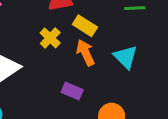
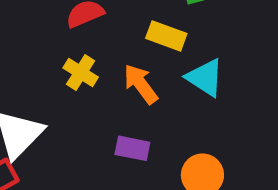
yellow rectangle: (85, 26) -> (166, 36), moved

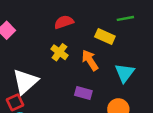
cyan triangle: (205, 78) -> (125, 73), moved, turned 30

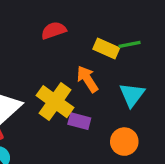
green line: (125, 18) -> (130, 44), moved
yellow cross: (59, 52) -> (55, 102), moved, size x1.6

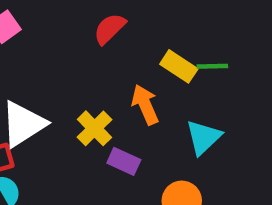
red semicircle: (54, 30) -> (110, 29), turned -35
yellow cross: (55, 102) -> (95, 128), size x0.7

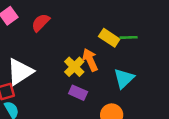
red semicircle: (110, 29) -> (41, 23), moved
yellow cross: (95, 128) -> (74, 67), moved

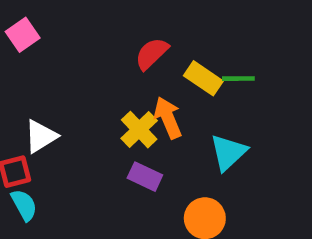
red semicircle: (41, 23) -> (152, 54), moved
white triangle: (20, 72) -> (41, 136), size x0.7

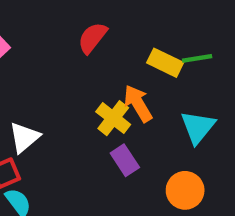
red semicircle: (152, 54) -> (92, 38), moved
purple rectangle: (145, 177) -> (125, 160), turned 40

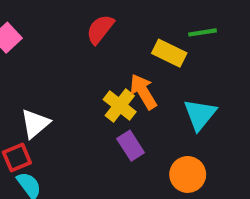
green line: (197, 58) -> (203, 32), moved

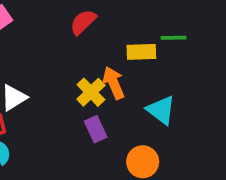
yellow rectangle: (169, 53) -> (141, 52), turned -36
cyan triangle: (200, 114) -> (161, 110), turned -40

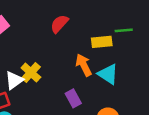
yellow cross: (91, 92) -> (31, 73), moved
cyan triangle: (161, 110) -> (108, 74), moved

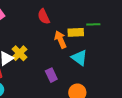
red semicircle: (59, 24) -> (44, 17), turned -70
orange arrow: (84, 65) -> (60, 40), moved

